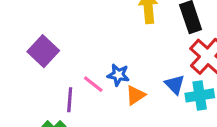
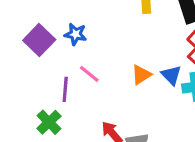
blue star: (118, 75) -> (76, 34), moved
orange triangle: (135, 95) -> (141, 75), moved

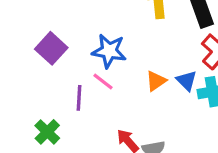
blue star: (76, 34) -> (109, 51), moved, size x1.5
green cross: (49, 122) -> (47, 132), moved

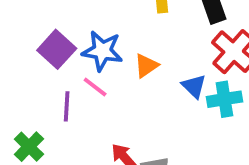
purple square: (51, 48) -> (57, 49), moved
orange triangle: (156, 81) -> (146, 66), moved

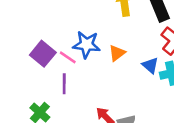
purple square: (57, 49) -> (43, 54), moved
pink line: (95, 87) -> (68, 57), moved

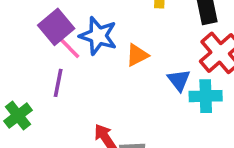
purple square: (43, 54) -> (56, 27), moved

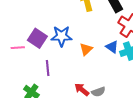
pink line: (70, 48) -> (18, 48), moved, turned -32
orange triangle: (137, 55) -> (86, 49), moved

